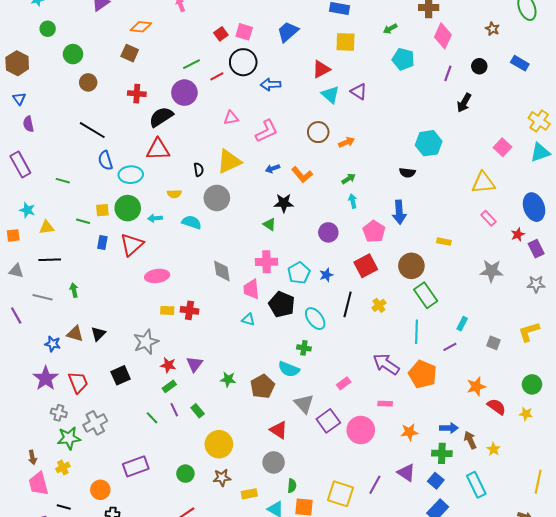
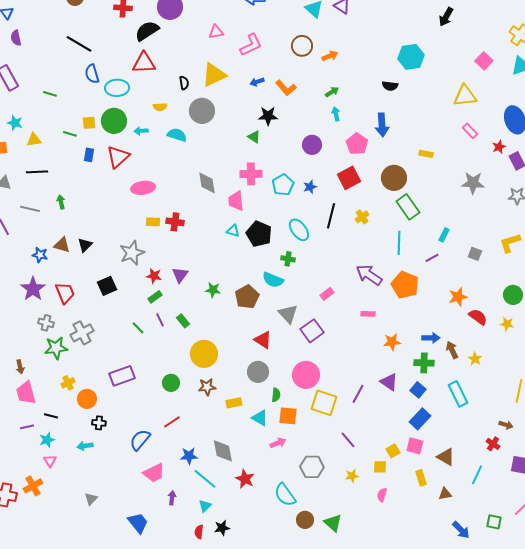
black pentagon: (282, 304) -> (259, 234), moved
pink circle: (361, 430) -> (306, 375), moved
yellow cross: (63, 467) -> (68, 383), moved

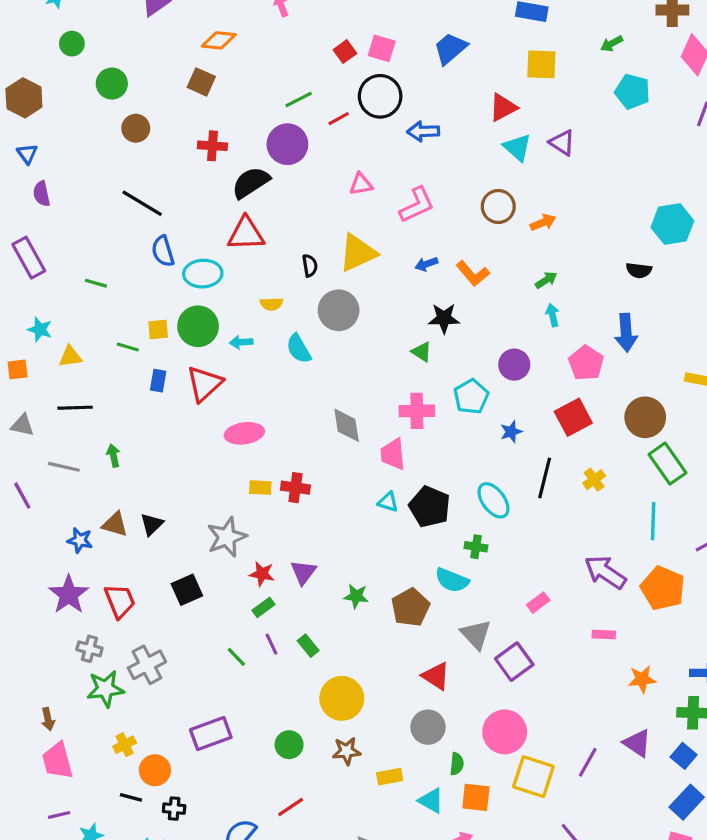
cyan semicircle: (177, 135) -> (299, 349), turned -138
cyan pentagon: (283, 185) -> (471, 397), moved
black line: (51, 416) -> (131, 797), moved

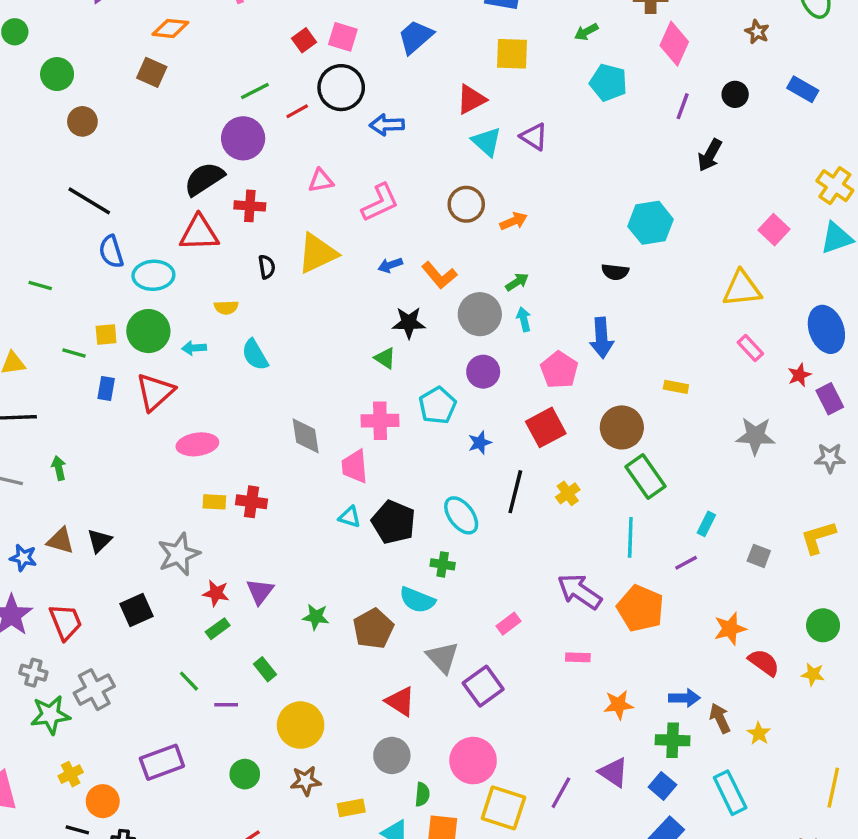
red cross: (212, 146) -> (250, 206), moved
gray circle: (339, 310) -> (480, 314), moved
purple line: (271, 644) -> (226, 705), moved, turned -65

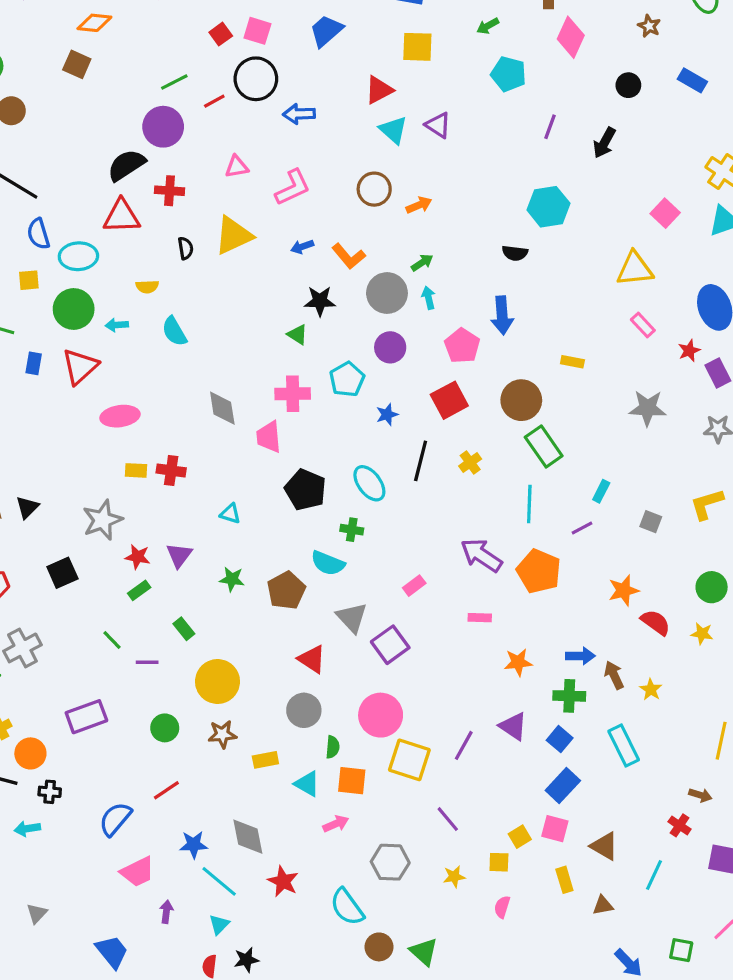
purple line: (683, 106) -> (550, 127), moved
yellow square: (106, 334) -> (29, 280), moved
cyan triangle: (350, 517) -> (230, 514), moved

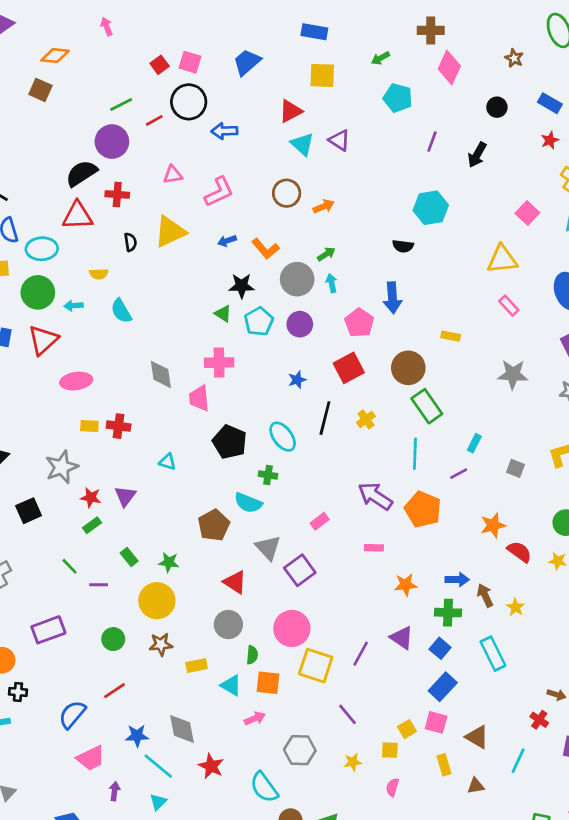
red star: (689, 351) -> (550, 140), moved
cyan pentagon: (347, 379) -> (259, 322), moved
green star: (232, 579) -> (169, 562), moved

